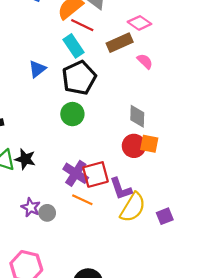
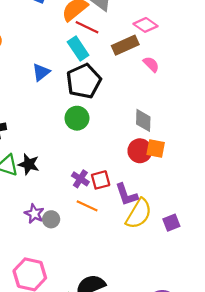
purple cross: (76, 173) -> (80, 179), size x0.7
red square: (95, 174) -> (101, 180), size x0.7

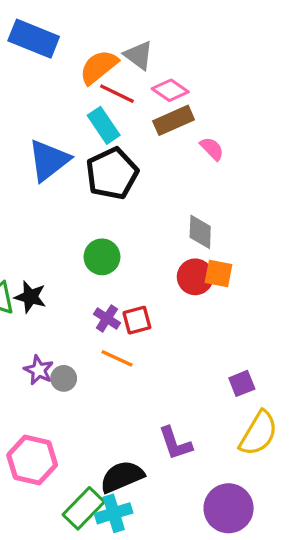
pink diamond: (145, 25) -> (170, 90), moved
blue triangle: (41, 72) -> (49, 160), size x1.6
green circle: (77, 118) -> (102, 257), moved
purple L-shape: (126, 195) -> (175, 443), moved
yellow semicircle: (139, 214) -> (259, 433), moved

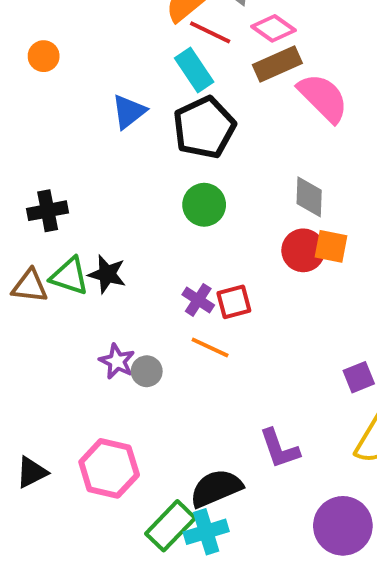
pink semicircle: (212, 149) -> (323, 98), size x1.8
blue triangle: (49, 160) -> (129, 112), size x0.7
green circle: (102, 257) -> (204, 205), moved

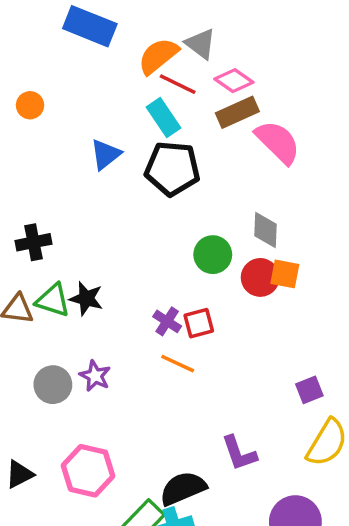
black pentagon: (204, 127) -> (172, 168), turned 30
green circle: (204, 205) -> (213, 255), moved
gray circle: (147, 371) -> (53, 385), moved, size x1.4

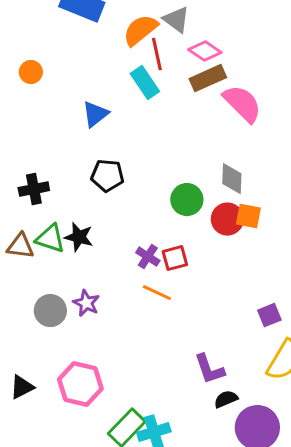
red line: (178, 84) -> (157, 54), turned 52
black pentagon: (172, 168) -> (107, 176), moved, size x0.7
black semicircle: (183, 488) -> (226, 399), moved, size x0.6

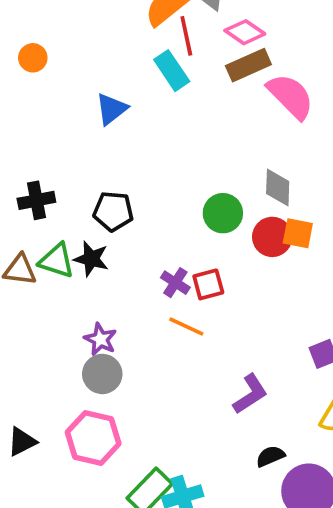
black pentagon: (107, 176) -> (113, 211), moved
gray circle: (50, 311) -> (102, 374), moved
purple L-shape: (209, 369) -> (250, 394), moved, turned -104

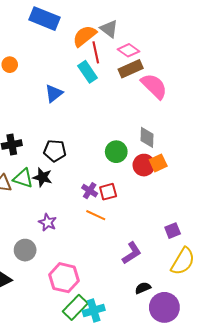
orange square: (298, 233) -> (158, 163), turned -36
gray circle: (102, 374) -> (25, 250), moved
pink hexagon: (93, 438) -> (64, 278), moved

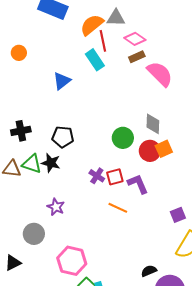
gray triangle: (109, 29) -> (116, 18), turned -36
brown rectangle: (131, 69) -> (137, 57), size x0.7
orange line: (96, 215) -> (118, 208), moved
purple L-shape: (132, 253) -> (138, 184), moved, turned -80

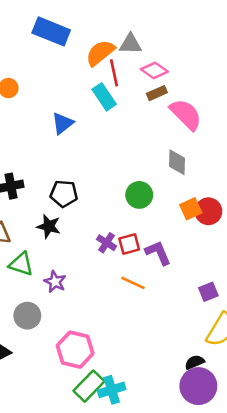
gray diamond: (153, 124) -> (177, 162), moved
red circle: (150, 151) -> (208, 211), moved
green triangle: (32, 164) -> (21, 264), moved
black semicircle: (149, 271) -> (195, 362), moved

